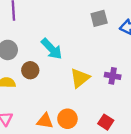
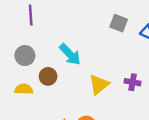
gray square: (99, 18) -> (119, 23), turned 36

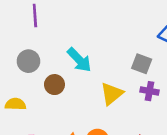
gray square: (119, 23) -> (142, 64), moved
yellow semicircle: (24, 89) -> (15, 104), moved

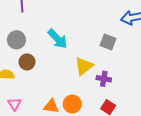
brown circle: (54, 85) -> (27, 62), moved
purple cross: (149, 91) -> (104, 79), moved

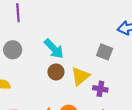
brown circle: (27, 62) -> (56, 72), moved

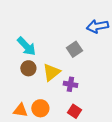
gray square: (105, 52) -> (74, 49), turned 35

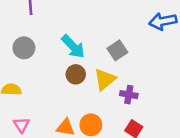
gray square: (74, 49) -> (117, 50), moved

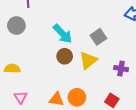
gray circle: (24, 48) -> (16, 26), moved
purple cross: (129, 95) -> (121, 69), moved

